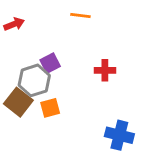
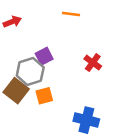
red cross: (105, 70) -> (93, 63), turned 36
blue cross: (119, 135) -> (86, 120), moved

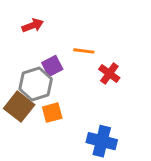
orange line: (71, 14) -> (84, 51), moved
red arrow: (12, 22) -> (33, 25), moved

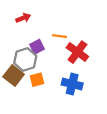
red cross: (109, 74) -> (77, 52), size x1.5
blue cross: (102, 141) -> (72, 84), moved

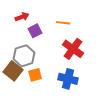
orange line: (59, 36) -> (63, 23), moved
purple square: (37, 47) -> (35, 31), moved

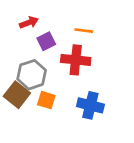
red cross: (73, 49) -> (76, 60), moved, turned -30
orange square: (35, 75) -> (46, 100), turned 32

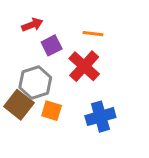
red cross: (76, 60) -> (84, 66), turned 36
blue cross: (90, 105) -> (100, 117), turned -30

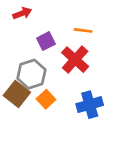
red arrow: (32, 25) -> (22, 13), moved
orange square: (52, 111) -> (46, 99), turned 30

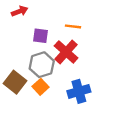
purple square: (46, 41) -> (40, 36), turned 35
gray hexagon: (31, 74) -> (42, 65), moved

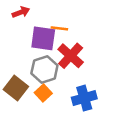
orange line: (73, 26) -> (59, 28), moved
purple square: (40, 36) -> (43, 38), size x1.5

